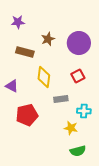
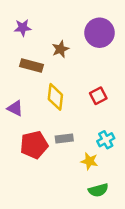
purple circle: (79, 43) -> (99, 33), moved
gray rectangle: (61, 99) -> (64, 139), moved
cyan cross: (84, 111) -> (106, 140), turned -32

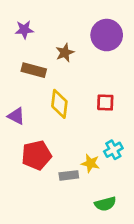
red square: (98, 96) -> (105, 103), turned 30
gray rectangle: (64, 139) -> (69, 175), moved
yellow star: (89, 161) -> (90, 163), moved

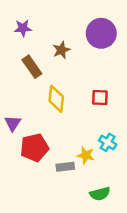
brown rectangle: (34, 70) -> (32, 67), turned 40
purple triangle: (16, 116) -> (13, 123), moved, turned 36
cyan cross: (113, 150) -> (108, 142), turned -30

